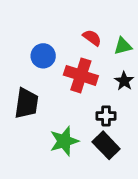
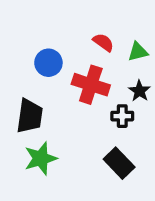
black cross: (106, 116) -> (122, 116), moved
green star: (64, 141) -> (41, 158), moved

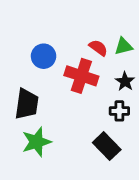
red semicircle: (103, 42) -> (98, 48), moved
black cross: (122, 116) -> (119, 111), moved

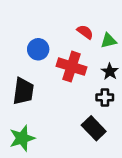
red semicircle: (98, 48) -> (85, 32), moved
green star: (36, 142) -> (22, 138), moved

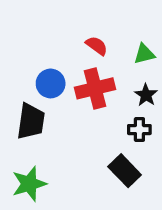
red semicircle: (85, 32) -> (97, 46), moved
blue circle: (38, 49) -> (51, 83), moved
red cross: (71, 67) -> (95, 88), turned -32

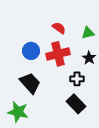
black trapezoid: (31, 121) -> (30, 83), moved, turned -50
black cross: (139, 130) -> (77, 79), moved
green star: (29, 184) -> (18, 112), turned 30

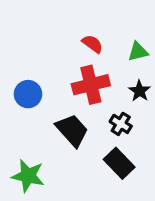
blue circle: (31, 51) -> (28, 94), moved
black cross: (77, 79) -> (121, 124), turned 32
black trapezoid: (30, 83) -> (72, 130), moved

